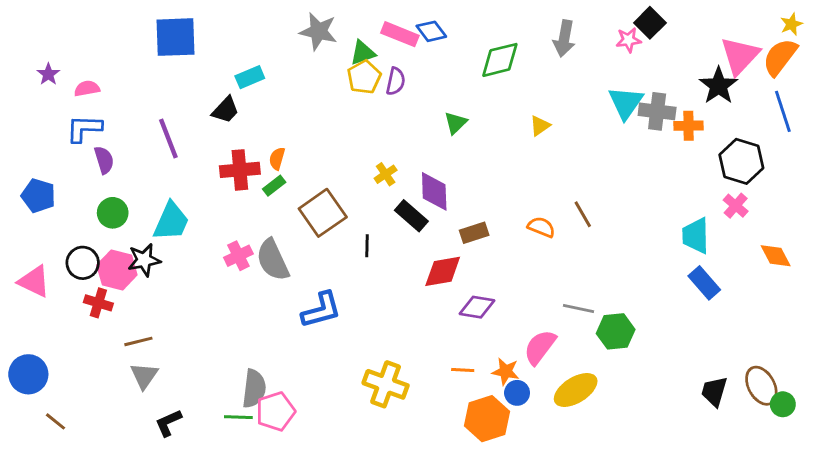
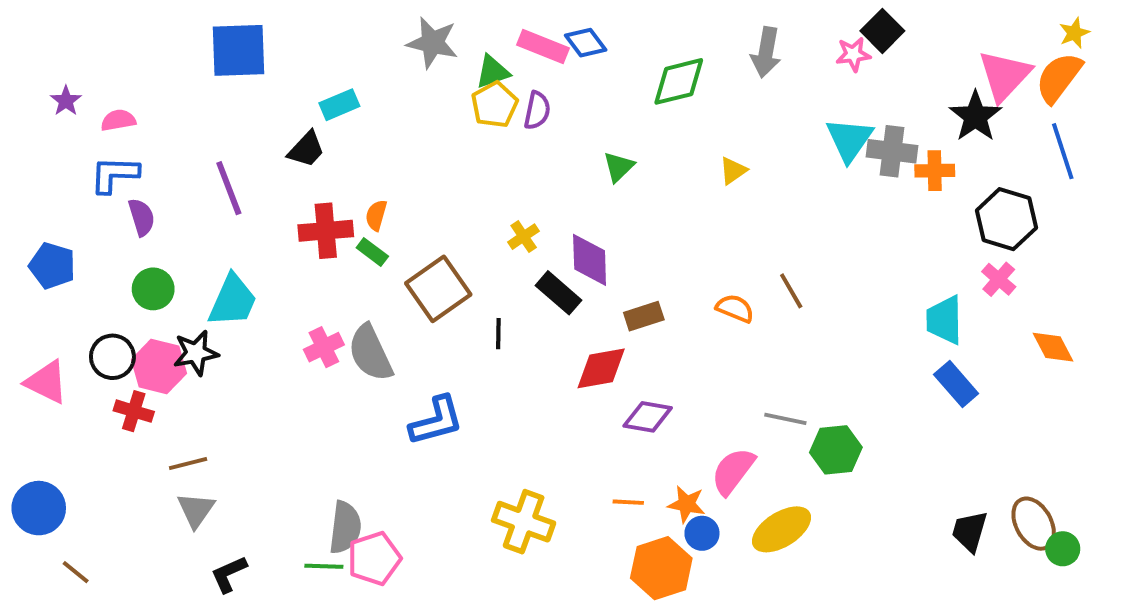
green rectangle: (274, 186) -> (372, 252), turned 75

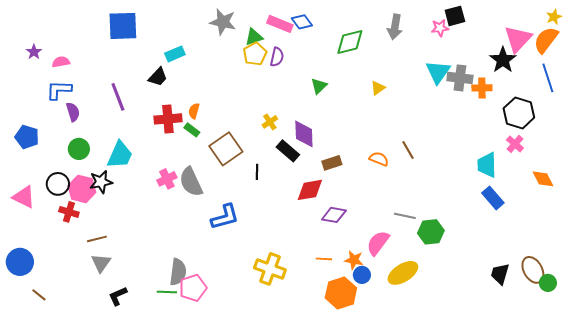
black square: (882, 31) -> (455, 16), turned 30

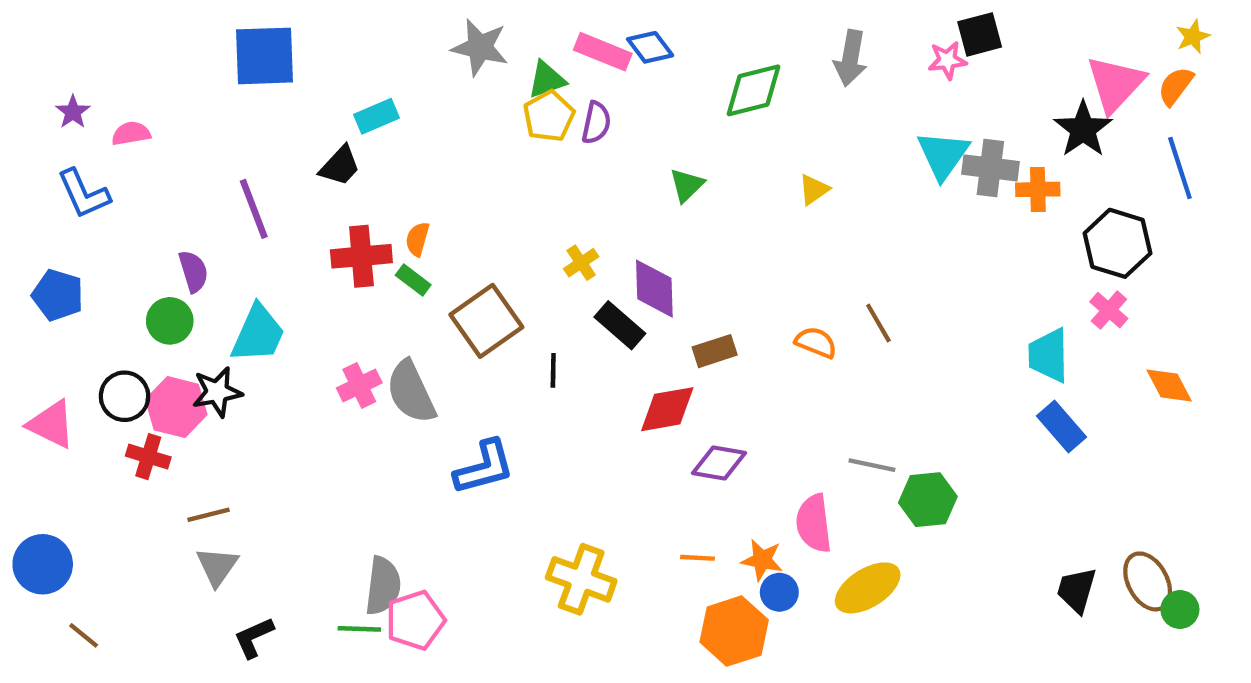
orange semicircle: (546, 40) -> (1176, 86), size x0.7
blue L-shape: (59, 90) -> (84, 194), moved, turned -116
purple semicircle: (73, 112) -> (193, 271), moved
pink semicircle: (378, 243) -> (814, 523), turned -44

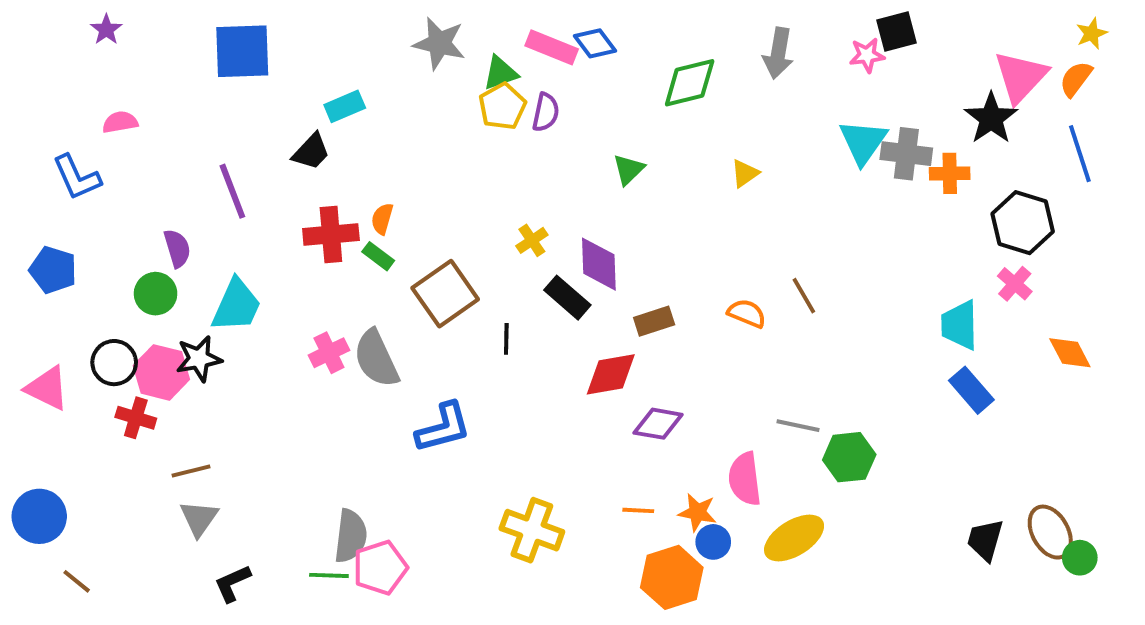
purple star: (73, 112) -> (106, 30), moved

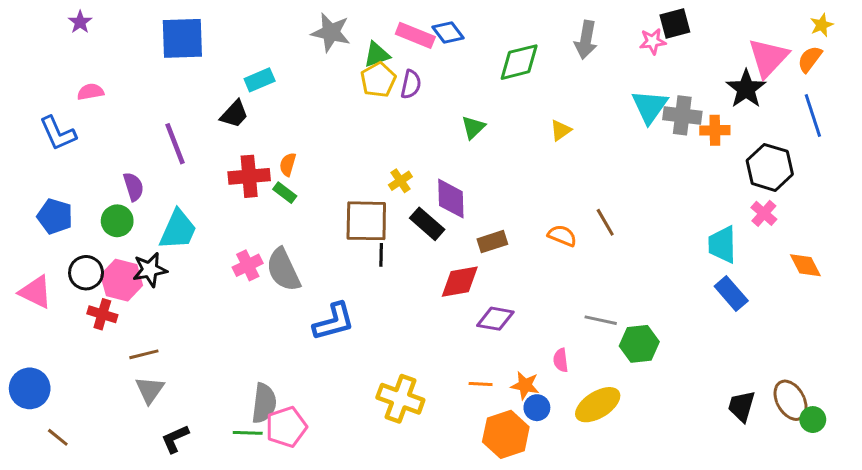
blue pentagon: (53, 270) -> (55, 216), moved
brown square: (445, 294) -> (366, 221), moved, turned 36
pink semicircle: (745, 479) -> (561, 360), size x0.6

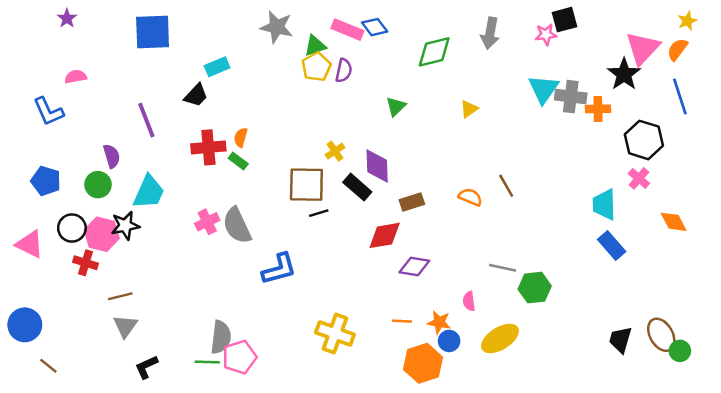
black line: (381, 255) -> (319, 213), turned 72

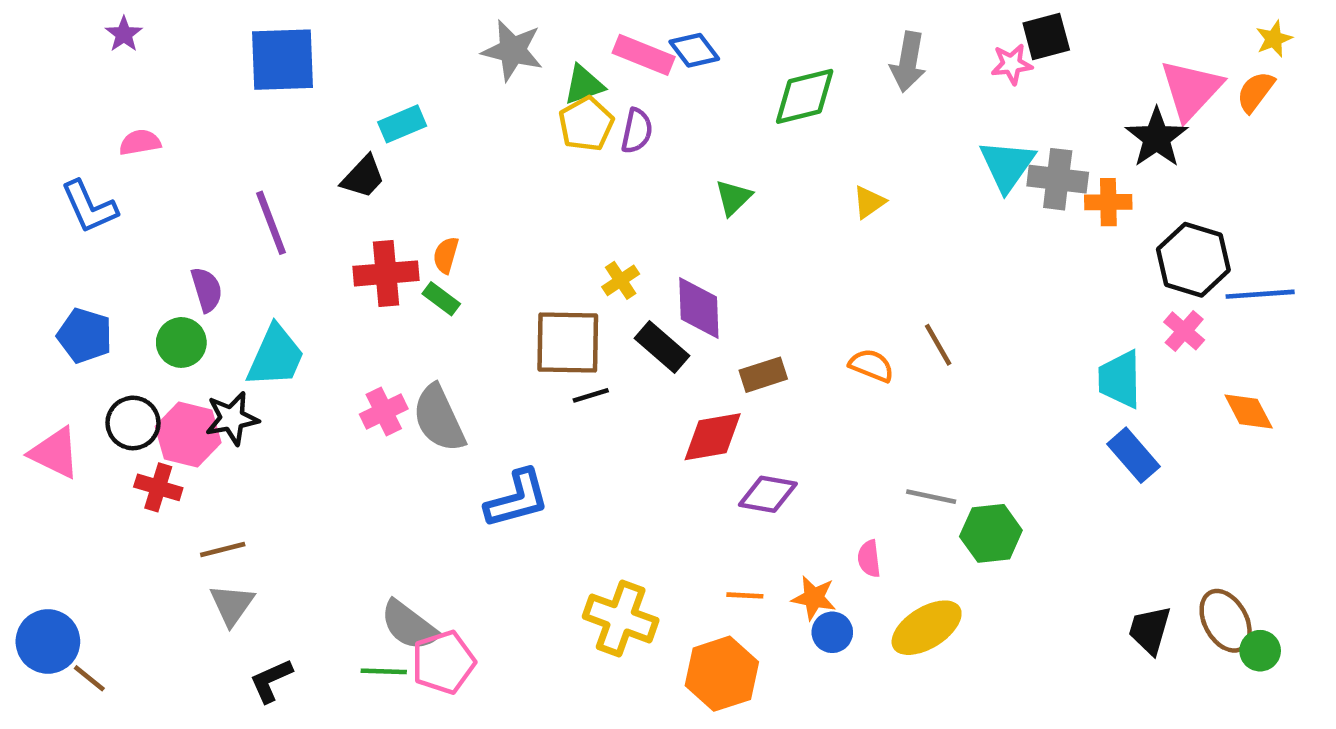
blue line: (680, 97) -> (1260, 294), moved, turned -76
blue circle: (25, 325) -> (48, 641), moved
gray semicircle: (221, 337) -> (409, 625), turned 120
orange hexagon: (423, 363) -> (722, 674), moved

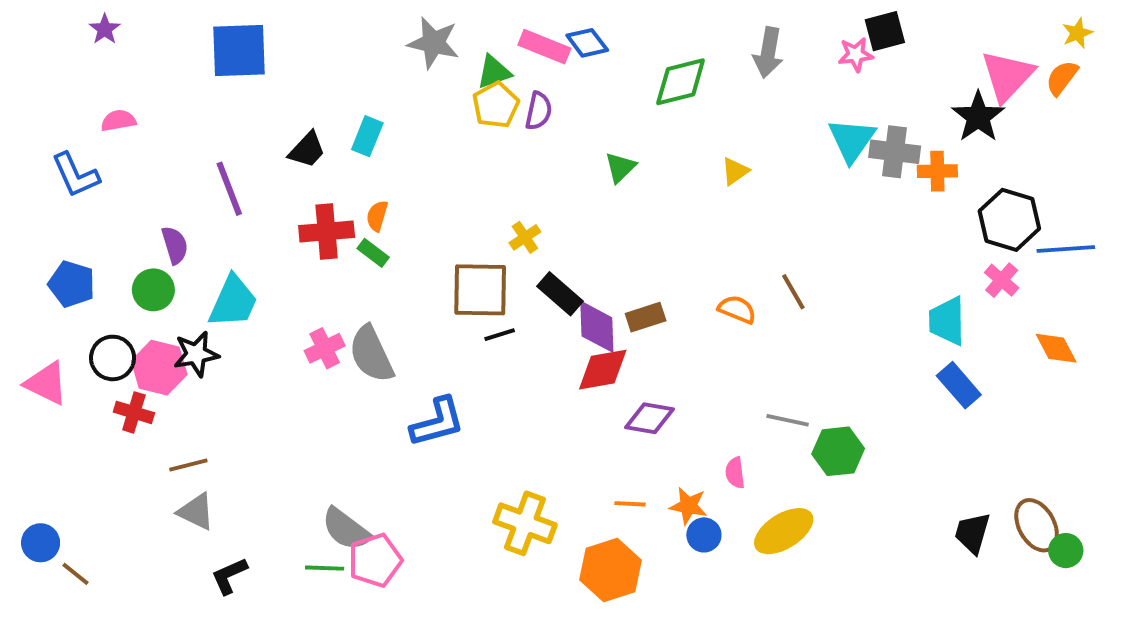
cyan rectangle: (402, 124) -> (367, 136), moved, turned -45
purple diamond: (699, 308) -> (597, 327), moved
gray triangle: (232, 605) -> (196, 512), turned -39
blue circle: (48, 641) -> (41, 543), size x0.7

